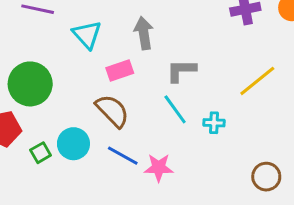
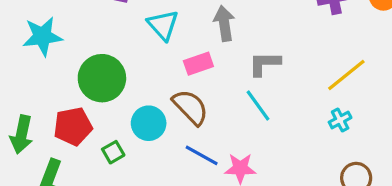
cyan cross: (214, 123) -> (340, 120), moved, turned -30
cyan circle: (73, 144) -> (149, 123), moved

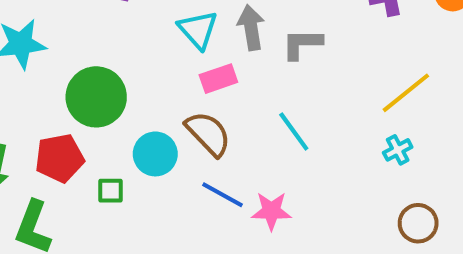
cyan triangle: (163, 25) -> (198, 30), moved
gray L-shape: (264, 64) -> (302, 44), moved
green square: (113, 152) -> (110, 191), turned 30

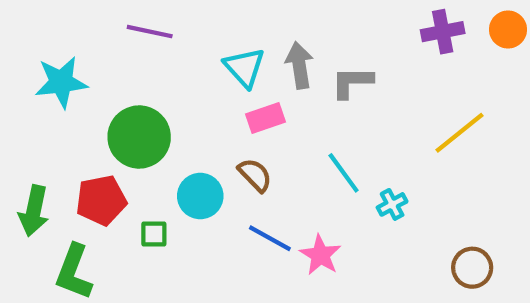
brown semicircle: (208, 134) -> (255, 175), size x0.7
cyan cross: (398, 150) -> (392, 204), moved
pink star: (271, 211) -> (320, 255), turned 30

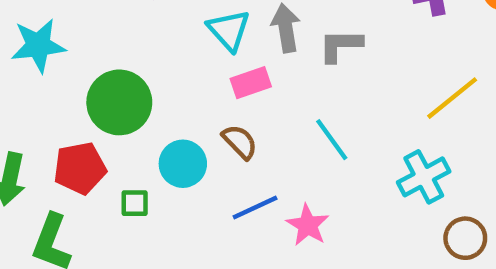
cyan cross: (392, 204) -> (424, 177), moved, size x1.6
blue line: (270, 238) -> (255, 208), turned -54

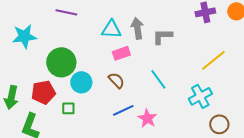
cyan triangle: (229, 30) -> (111, 29), turned -45
cyan circle: (183, 164) -> (81, 82), moved

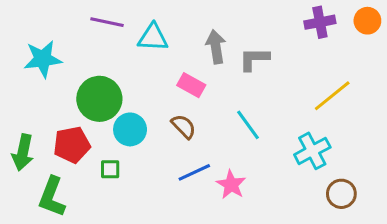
cyan triangle: (111, 29) -> (153, 38), moved
pink rectangle: (121, 53) -> (191, 85), turned 48

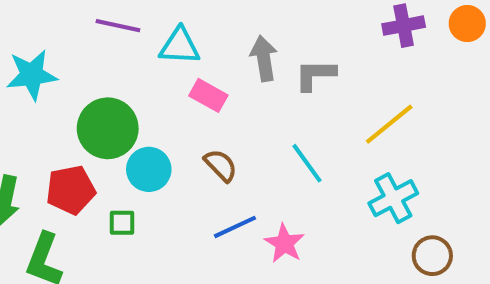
pink rectangle: (191, 85) -> (208, 95), moved
yellow line: (332, 96) -> (389, 124), moved

